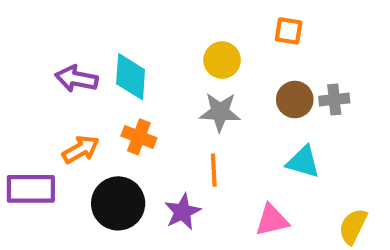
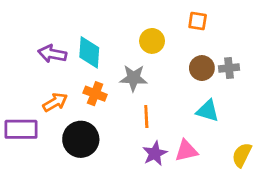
gray star: (220, 112) -> (134, 78), moved
purple star: (183, 212) -> (155, 154), moved

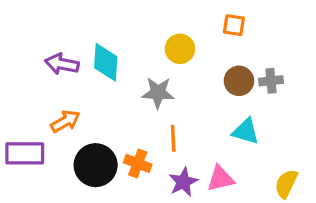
orange cross: (95, 94) -> (138, 163), moved

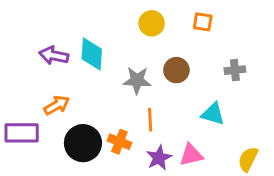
yellow circle: (180, 49) -> (152, 23), moved
brown circle: (239, 81) -> (176, 70), moved

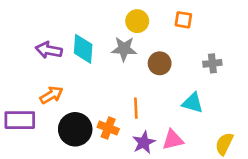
gray star: (137, 80) -> (124, 49), moved

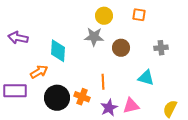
cyan diamond: (83, 49) -> (58, 51), moved
purple arrow: (49, 50) -> (18, 38), moved

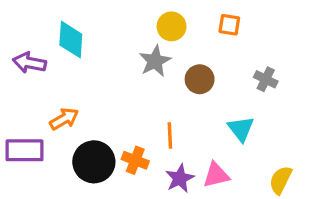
gray star: (94, 37) -> (155, 61), turned -30
gray cross: (161, 48) -> (266, 79), turned 32
cyan diamond: (58, 51) -> (71, 40), moved
cyan triangle: (146, 78) -> (241, 129), turned 36

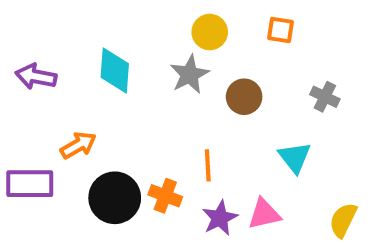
cyan diamond: (71, 40) -> (115, 70), moved

